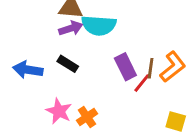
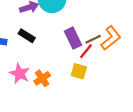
brown line: (151, 68) -> (93, 39), turned 56
yellow square: (176, 121) -> (79, 71), moved

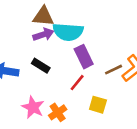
purple rectangle: (73, 38) -> (84, 57), moved
red line: (86, 51) -> (77, 83), moved

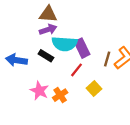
cyan semicircle: (68, 32) -> (64, 44), moved
brown line: (114, 70) -> (107, 59), turned -48
yellow square: (98, 105) -> (94, 89), turned 32

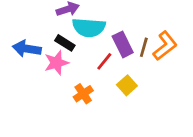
purple rectangle: (82, 48) -> (123, 44), moved
pink star: (39, 91) -> (56, 63), moved, turned 30

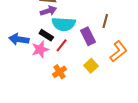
orange L-shape: (165, 46) -> (118, 51), moved
brown line: (144, 47) -> (105, 21), moved
red line: (104, 61) -> (62, 45), moved

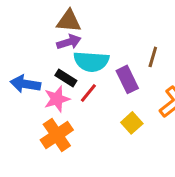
orange cross: (60, 72) -> (57, 135), moved, size x1.5

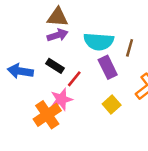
cyan semicircle: (91, 61) -> (99, 42), moved
pink star: (57, 99) -> (61, 99), moved

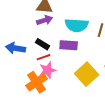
purple rectangle: (108, 67) -> (69, 45), moved, turned -60
red line: (74, 79) -> (44, 57), moved, turned 32
yellow square: (112, 105) -> (87, 74), size x1.6

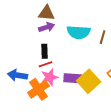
black rectangle: (43, 44) -> (44, 51), turned 56
purple rectangle: (69, 45) -> (73, 78), moved
blue arrow: (16, 48) -> (17, 75), moved

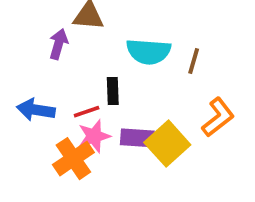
purple arrow: (46, 27) -> (58, 44), moved, turned -56
black rectangle: (44, 51) -> (113, 91), moved
blue arrow: (17, 75) -> (36, 110), moved

